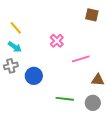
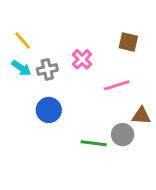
brown square: (92, 15) -> (128, 42), moved
gray cross: (11, 66) -> (47, 69), moved
gray circle: (93, 103) -> (123, 135), moved

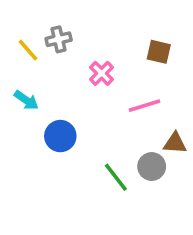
cyan arrow: (21, 68) -> (26, 100), moved
gray cross: (47, 69) -> (59, 39), moved
green line: (94, 143) -> (116, 177), turned 45

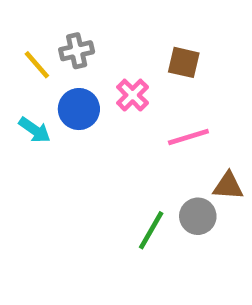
brown square: (159, 52) -> (184, 62), moved
blue circle: (60, 136) -> (79, 109), moved
green line: (116, 177) -> (151, 230), turned 68

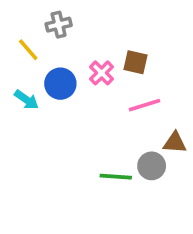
gray cross: (77, 51) -> (59, 25), moved
brown square: (184, 62) -> (135, 62), moved
green line: (151, 230) -> (116, 177), turned 64

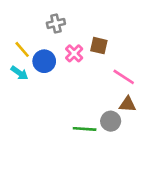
gray cross: (59, 25) -> (56, 23), moved
yellow line: (28, 50) -> (22, 49), moved
pink line: (144, 105) -> (124, 77), moved, turned 50

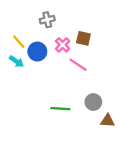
pink line: (124, 77) -> (78, 65), moved
brown triangle: (128, 104) -> (108, 121), moved
green line: (85, 129) -> (60, 109), moved

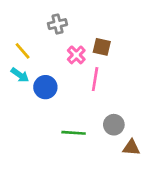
blue circle: (37, 52) -> (45, 87), moved
pink line: (78, 65) -> (95, 79), turned 66

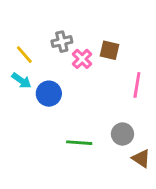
gray cross: (57, 24) -> (62, 42), moved
pink line: (95, 79) -> (137, 85), moved
brown triangle: (131, 148) -> (141, 159), turned 30

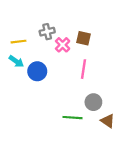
yellow line: (24, 55) -> (19, 42), turned -56
pink line: (137, 85) -> (84, 69), moved
green line: (79, 143) -> (73, 118), moved

